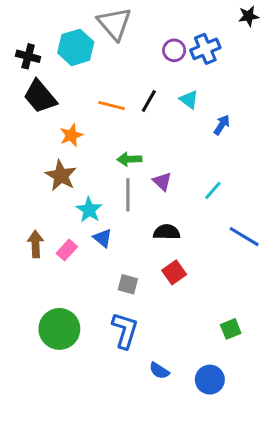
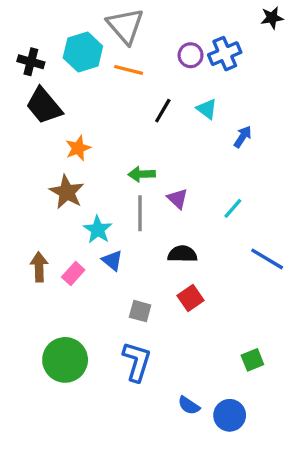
orange line: (112, 105) -> (129, 70), moved
blue semicircle: (159, 371) -> (189, 406), moved

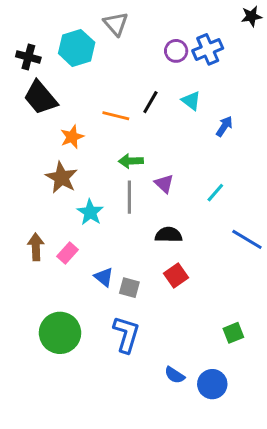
gray triangle: (125, 26) -> (116, 24), size x0.7
orange line: (129, 70) -> (116, 116), moved
blue triangle: (112, 261) -> (104, 277), moved

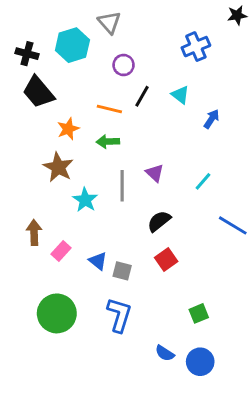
purple circle: (176, 51) -> (124, 65), moved
green arrow: (131, 161) -> (108, 142), moved
black semicircle: (169, 235) -> (159, 221), turned -40
pink rectangle: (68, 253) -> (61, 251), moved
green square: (233, 333) -> (199, 313), moved

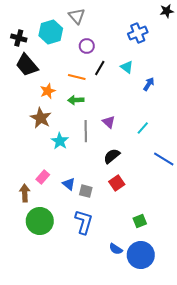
brown arrow: (34, 233) -> (25, 193), moved
blue circle: (200, 362) -> (141, 255), size x1.4

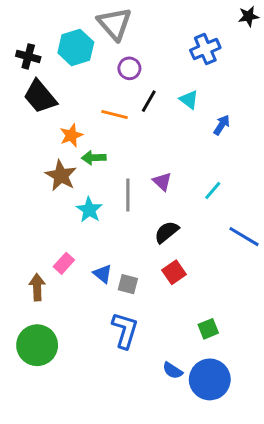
gray triangle: (77, 16) -> (115, 24), size x1.4
green arrow: (76, 100) -> (94, 158), moved
green circle: (40, 221) -> (37, 345), moved

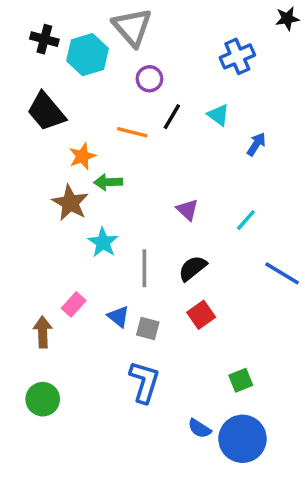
black cross: (28, 56) -> (44, 39), moved
gray line: (128, 195) -> (144, 268), moved
green circle: (37, 345) -> (43, 399), size x0.7

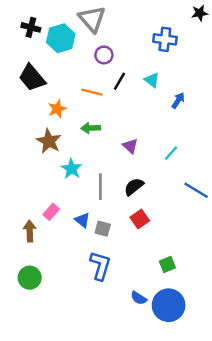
blue cross: (237, 56) -> (165, 39), turned 30
green arrow: (108, 182) -> (91, 128), moved

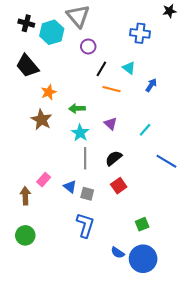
orange line: (92, 92) -> (112, 89), moved
cyan star: (72, 169) -> (80, 133), moved

